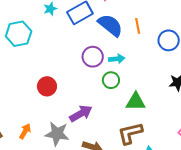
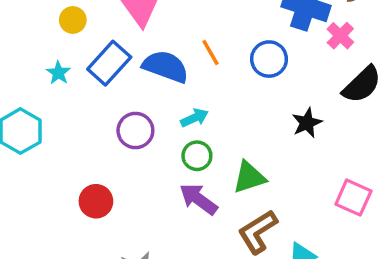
purple circle: (93, 57) -> (135, 131), moved
purple arrow: (81, 114) -> (199, 199), moved, turned -95

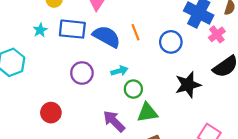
blue rectangle: (109, 63) -> (72, 29), turned 45
black star: (307, 123) -> (188, 85), size x1.4
green circle: (197, 156) -> (133, 89), moved

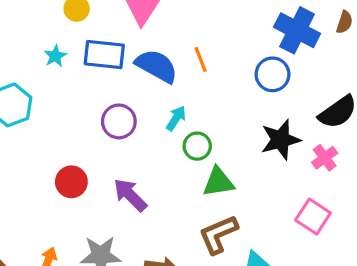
pink cross: (217, 34) -> (325, 158), moved
blue circle: (171, 42) -> (272, 74), moved
cyan arrow: (119, 71) -> (176, 118), turned -42
purple arrow: (114, 121) -> (130, 195), moved

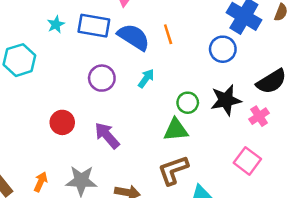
green circle: (197, 146) -> (188, 103), moved

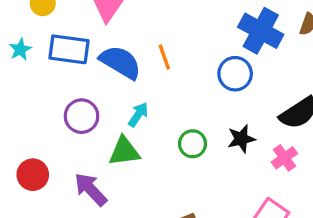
black star: (226, 100) -> (241, 139), size x0.7
green triangle: (176, 130) -> (124, 151), moved

